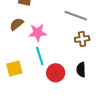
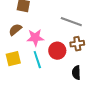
yellow square: (14, 69) -> (13, 59), moved
red circle: (56, 73) -> (57, 51), moved

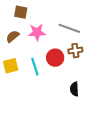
pink star: (35, 38) -> (37, 32), moved
black semicircle: (76, 73) -> (74, 89), moved

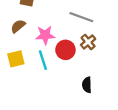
pink star: (37, 32) -> (45, 35), moved
brown cross: (75, 51) -> (88, 42), turned -32

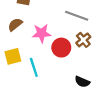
cyan line: (43, 60) -> (34, 67), moved
black semicircle: (87, 85) -> (82, 82), turned -64

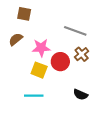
yellow square: (13, 56) -> (39, 70), moved, turned 35
cyan line: (34, 67) -> (34, 96), moved, turned -72

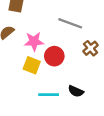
brown cross: (82, 54) -> (91, 48), moved
cyan line: (34, 96) -> (49, 95), moved

